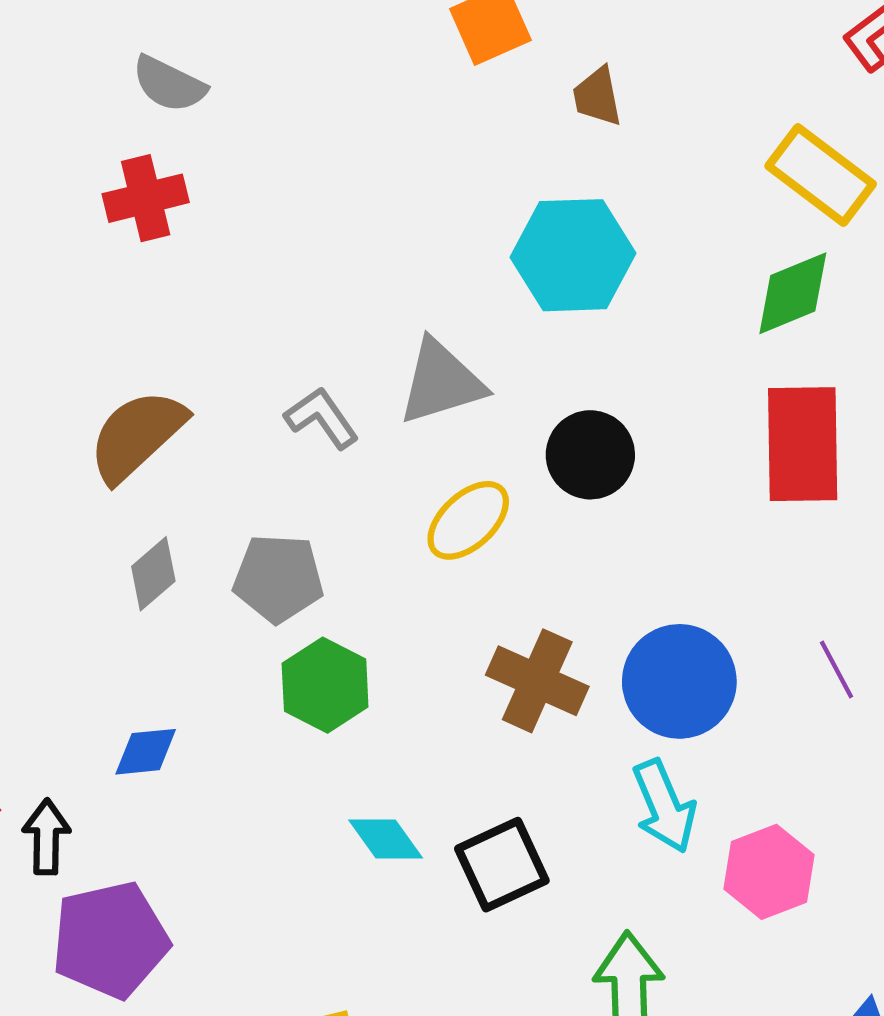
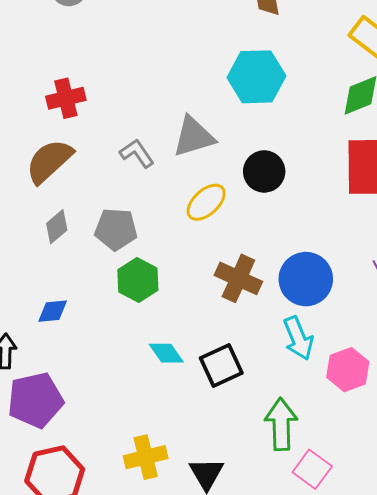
red cross: (146, 198) -> (66, 98), moved

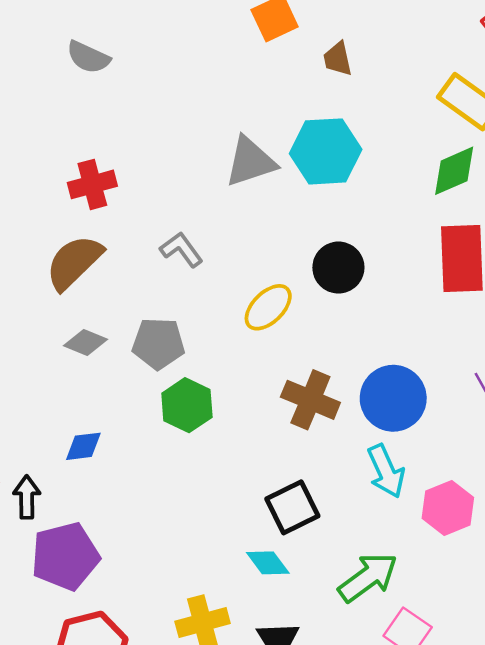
gray triangle: (194, 137) -> (250, 162), moved
gray diamond: (57, 227) -> (85, 343), turned 64
cyan diamond: (166, 353) -> (268, 563), moved
green arrow: (281, 424) -> (368, 577), turned 57

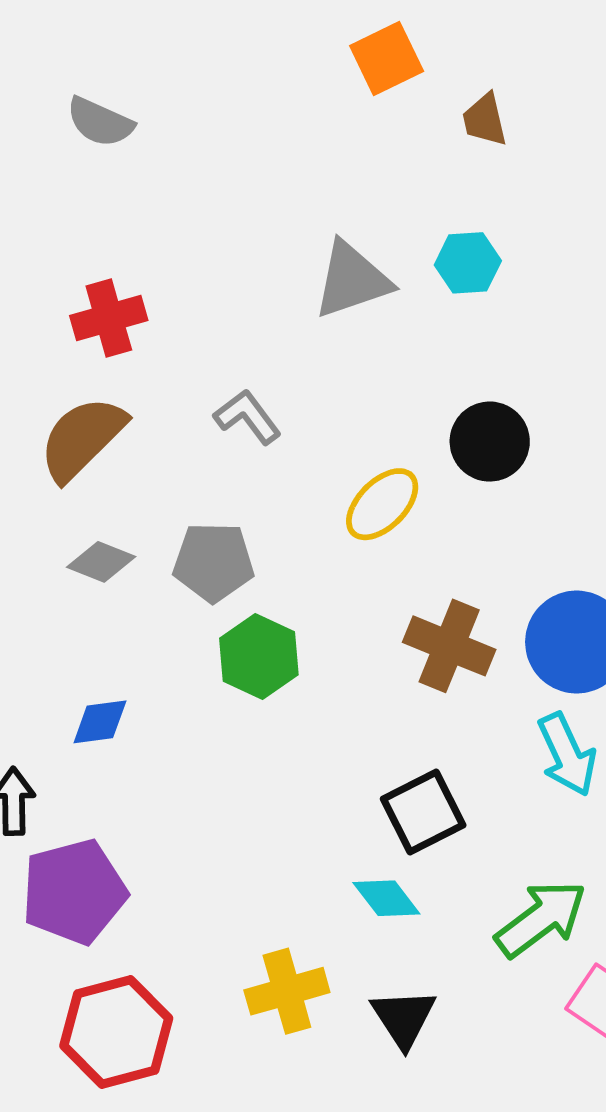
cyan hexagon: (326, 151) -> (468, 263), size x0.6

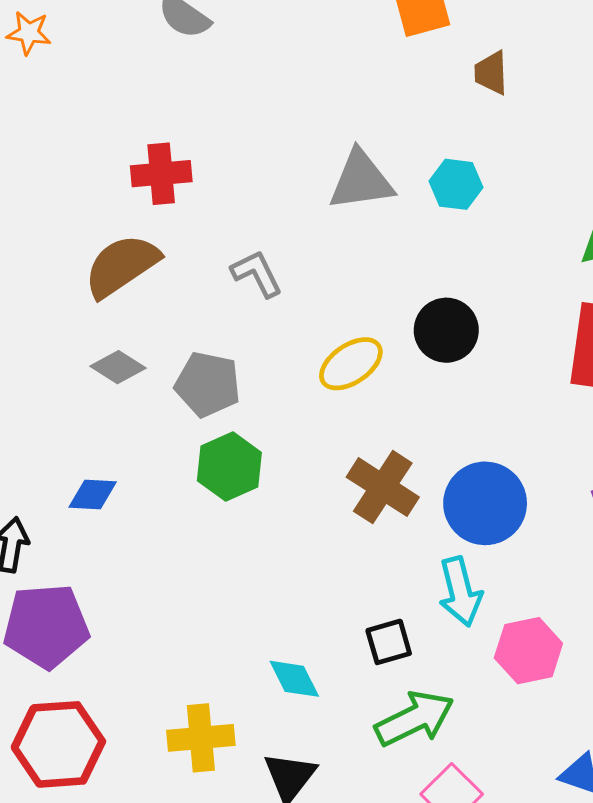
black square: (423, 812) -> (389, 642), moved, size x0.7

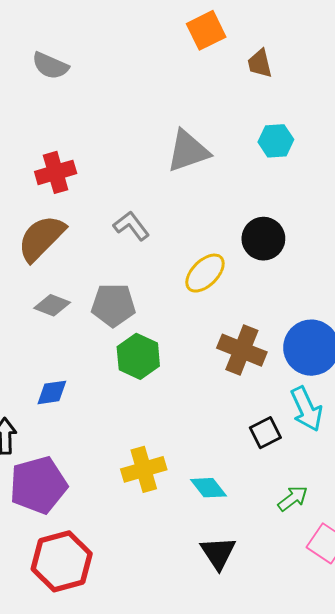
cyan hexagon: (456, 184) -> (276, 141), moved
black square: (389, 642) -> (265, 433), moved
green arrow: (415, 719) -> (293, 498), size x0.6
yellow cross: (201, 738) -> (144, 469), moved

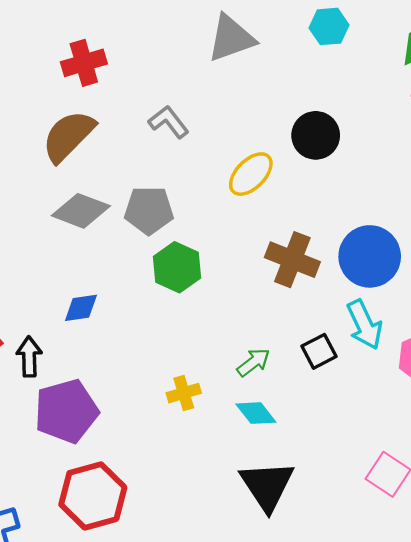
gray diamond: (52, 305) -> (81, 211), size x1.4
yellow cross: (144, 469) -> (184, 393), size x0.7
green arrow: (293, 498) -> (253, 362), moved
black triangle: (218, 553) -> (267, 486), size x1.4

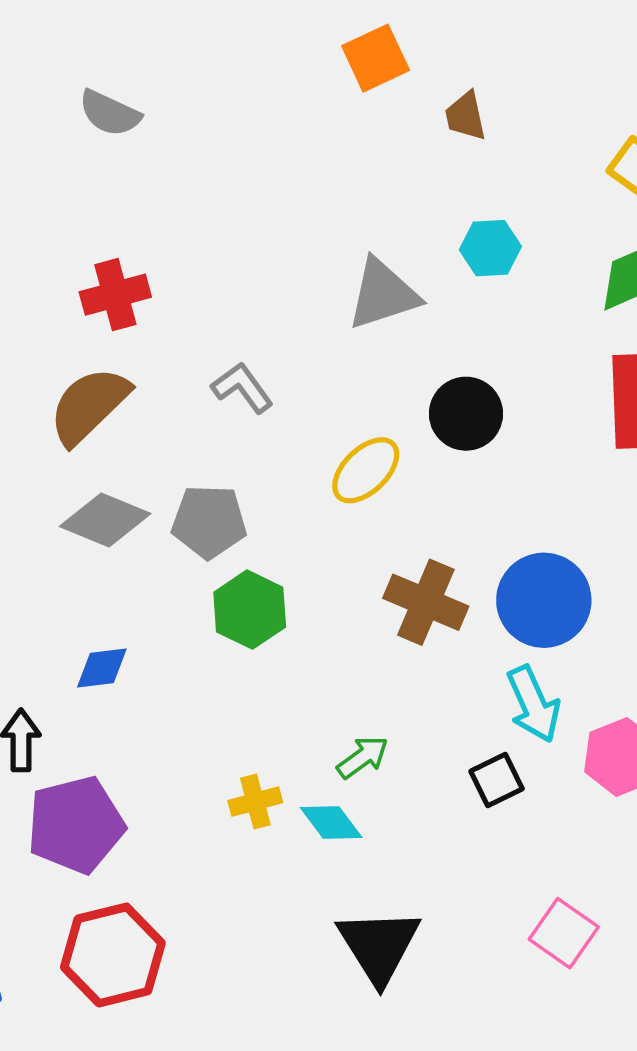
gray triangle: (231, 38) -> (383, 294), moved
black square: (319, 351) -> (497, 780), moved
cyan diamond: (256, 413) -> (331, 823), moved

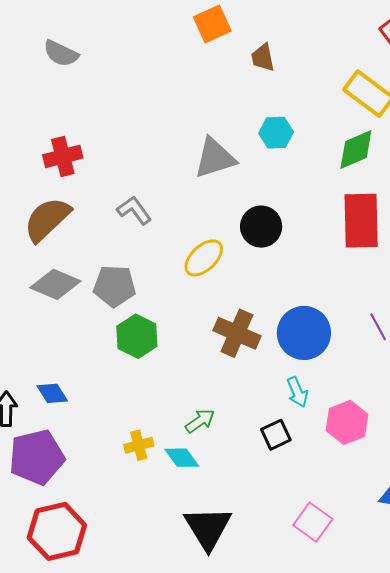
blue diamond: (102, 668) -> (52, 393), moved, turned 64
cyan arrow: (533, 704) -> (297, 392), size x0.7

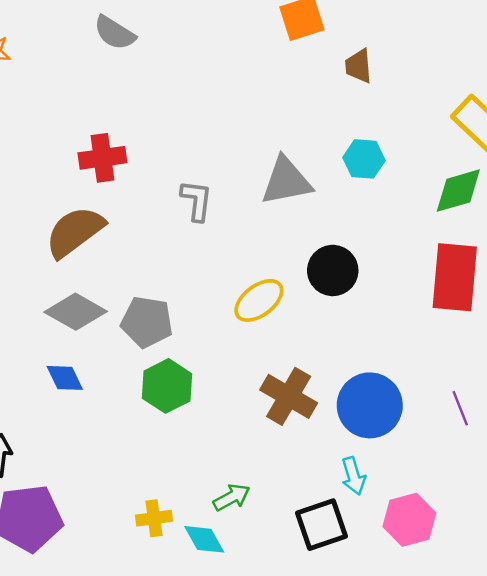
gray L-shape: (134, 210) -> (197, 200), moved, turned 36
blue diamond: (52, 393) -> (65, 378), moved
black square: (276, 435) -> (322, 525), size x1.4

